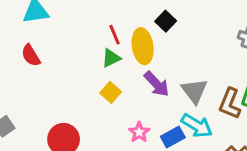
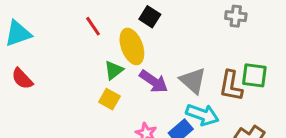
red line: (114, 35) -> (93, 26), moved
green triangle: (111, 58) -> (114, 70), moved

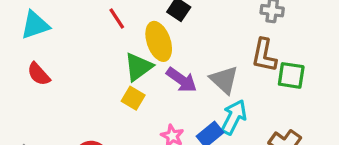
green triangle: (114, 70) -> (138, 67), size x1.4
brown L-shape: (231, 86) -> (264, 55), moved
cyan arrow: (202, 115) -> (234, 117), turned -84

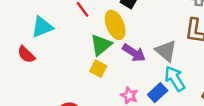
cyan triangle: (35, 25) -> (42, 27), moved
cyan arrow: (234, 117) -> (175, 79), turned -55

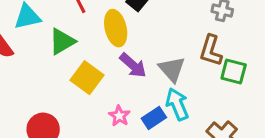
green triangle: (101, 45) -> (62, 41), moved
yellow square: (98, 69) -> (87, 78), size x1.5

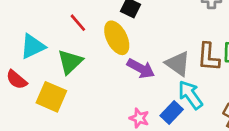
brown L-shape: (211, 51) -> (208, 57), moved
yellow square: (87, 78) -> (51, 97), moved

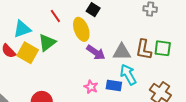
gray triangle: (178, 64) -> (122, 52), turned -42
yellow square: (51, 97) -> (28, 53), moved
blue rectangle: (172, 113) -> (114, 85), turned 49

